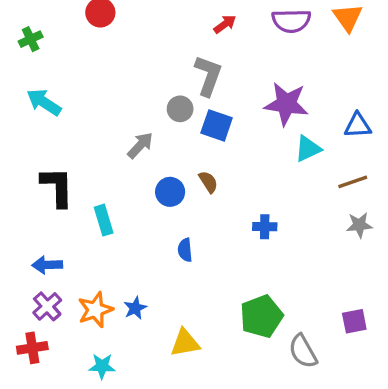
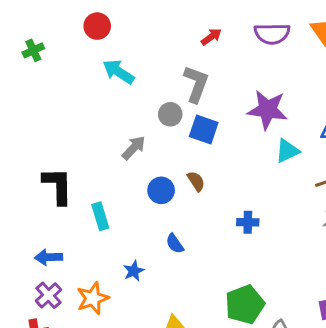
cyan arrow: (44, 102) -> (118, 72), moved
blue semicircle: (185, 250) -> (175, 244), turned -30
blue star: (135, 308) -> (134, 271), moved

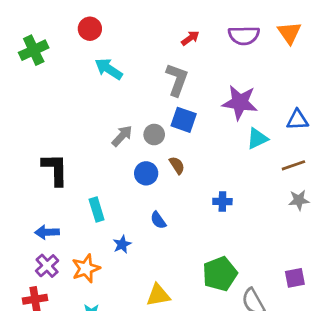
green cross: (33, 50) -> (34, 50), size x1.5
gray circle: (170, 114) -> (154, 135), moved
cyan rectangle: (100, 216) -> (97, 210), moved

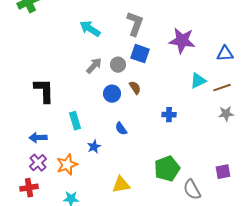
cyan arrow: (109, 69) -> (90, 29), moved
cyan triangle: (257, 139) -> (198, 81), moved

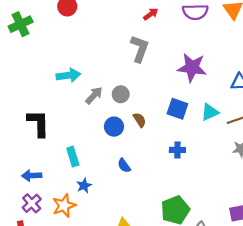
cyan arrow: (90, 29) -> (68, 75), moved, turned 140
blue square: (140, 54) -> (177, 109), moved
blue star: (94, 147) -> (84, 186), moved

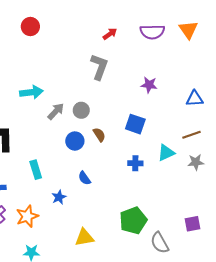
purple star: (192, 68) -> (149, 85), size x0.6
cyan triangle: (210, 112) -> (166, 153), moved
blue star: (84, 186) -> (59, 197), moved

